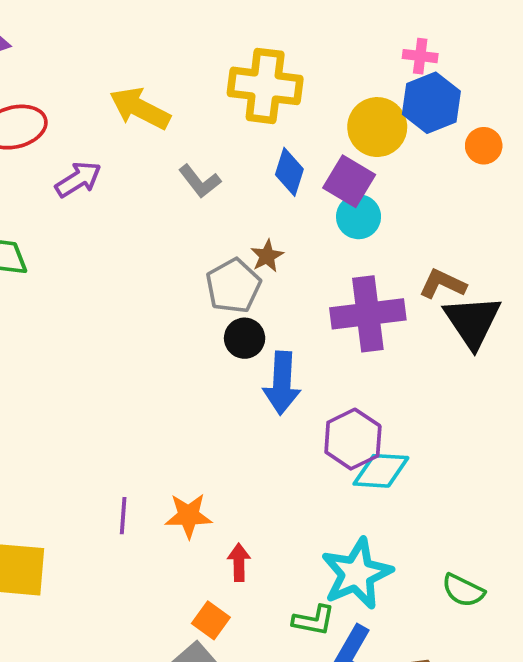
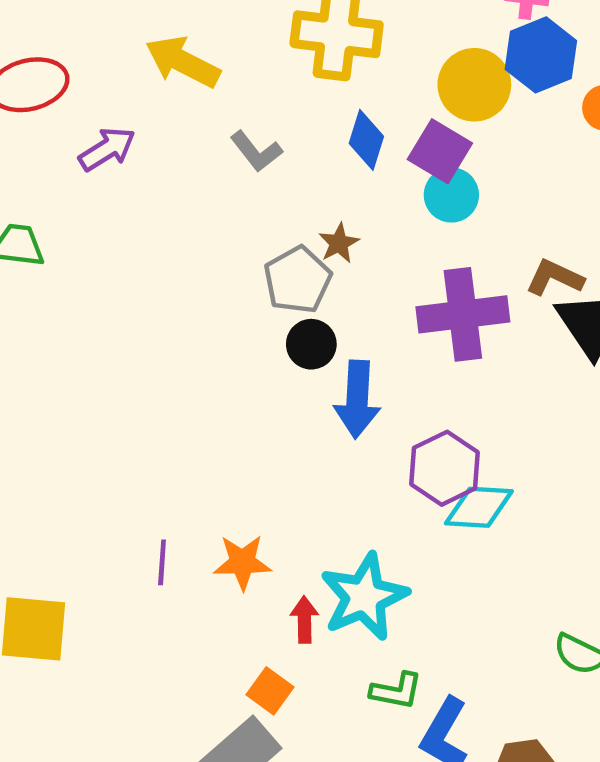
cyan star: (357, 574) -> (364, 597), moved

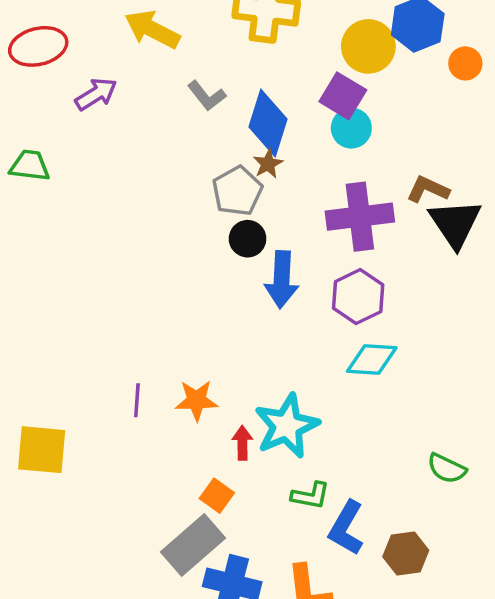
blue diamond: (366, 140) -> (268, 123), moved, size x1.5
purple hexagon: (444, 468) -> (358, 297), moved

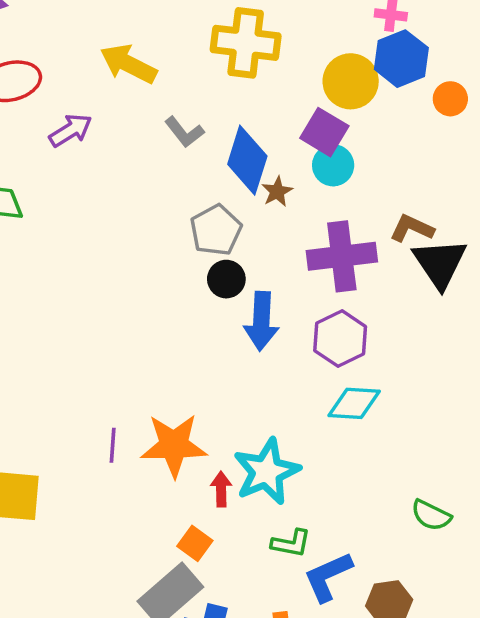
brown star: (268, 164) -> (277, 192), moved
orange star: (196, 400) -> (174, 445), size x1.5
blue L-shape: (346, 528) -> (328, 577), turned 36

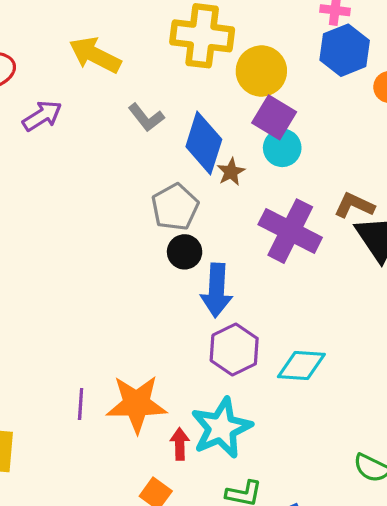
yellow circle: (351, 81) -> (261, 71), moved
purple cross: (342, 256) -> (290, 231), turned 34
purple hexagon: (340, 339) -> (234, 349), moved

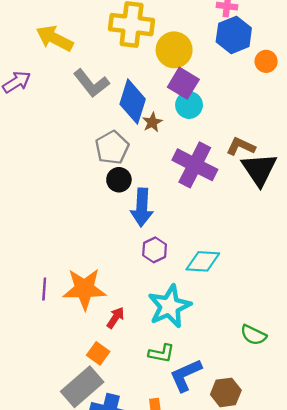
gray L-shape: (146, 117) -> (91, 83), size x1.4
purple hexagon: (234, 349) -> (155, 250), size x0.7
cyan star: (221, 428) -> (169, 306), moved
red arrow: (180, 444) -> (115, 318), turned 35

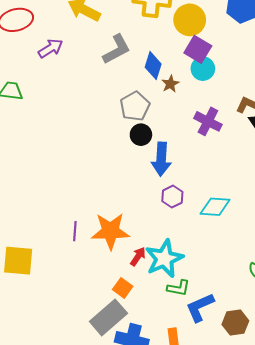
gray L-shape: (91, 83) -> (117, 49), turned -80
blue diamond: (133, 102) -> (153, 66), size x0.7
purple cross: (195, 165) -> (208, 121), size x0.7
cyan star: (169, 306) -> (164, 259), moved

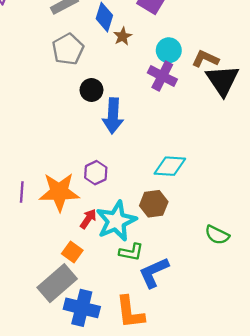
cyan circle: (203, 69) -> (169, 50), moved
gray pentagon: (135, 106) -> (68, 49), moved
purple hexagon: (172, 197) -> (96, 173), moved
brown hexagon: (235, 323) -> (154, 204), moved

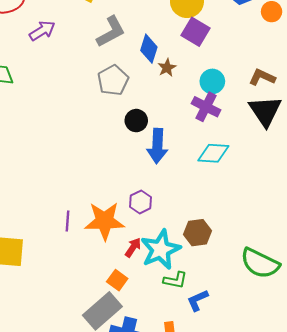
brown L-shape: (205, 59) -> (262, 77), moved
cyan diamond: (170, 166) -> (213, 153), moved
green semicircle: (217, 235) -> (260, 263), size x1.6
blue L-shape: (154, 272) -> (198, 300), size x0.7

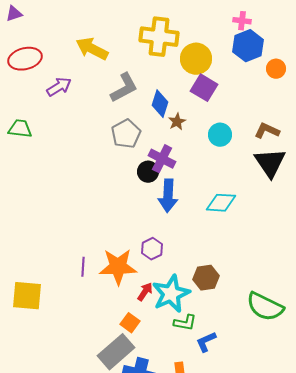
purple cross: (206, 107) -> (162, 159), moved

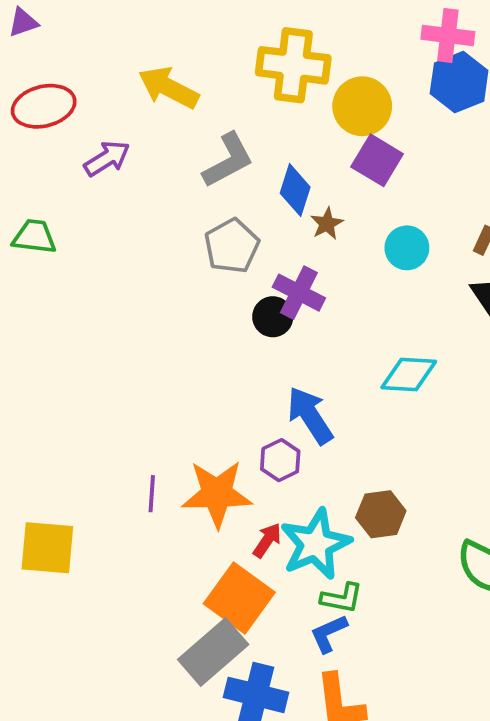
pink cross: (242, 21) -> (448, 35), size x1.5
blue arrow: (168, 196) -> (310, 415), moved, turned 144
orange square: (130, 323) -> (239, 598), size x1.8
blue L-shape: (206, 342) -> (329, 633), moved

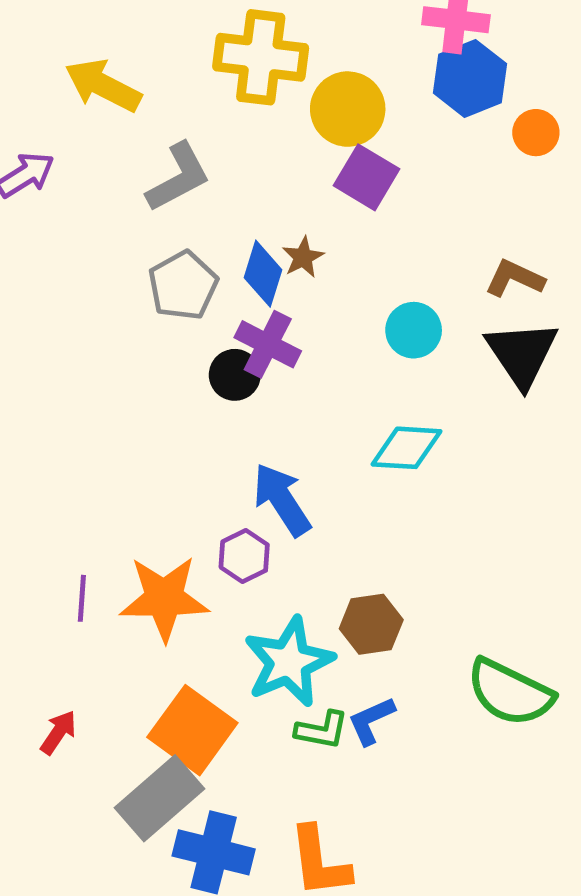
blue diamond: (295, 190) -> (263, 274), moved
cyan circle: (407, 248) -> (414, 330), moved
red arrow: (267, 540) -> (58, 732), moved
blue L-shape: (329, 633) -> (371, 721), moved

